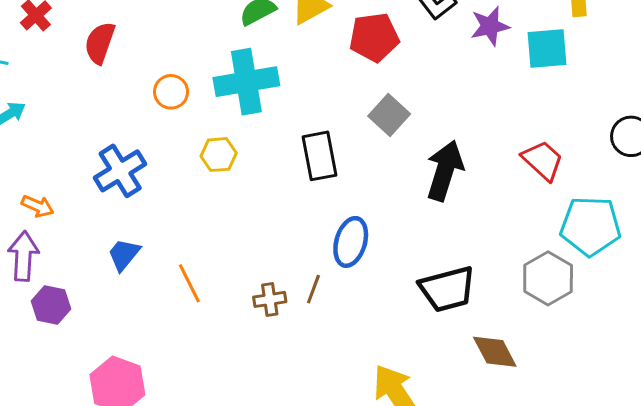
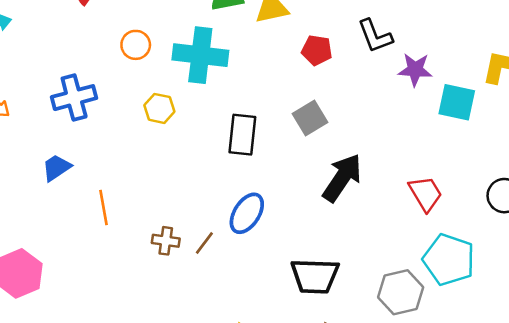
red pentagon: (374, 37) -> (317, 50), size x0.7

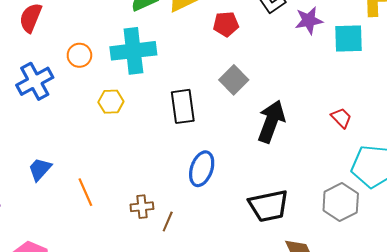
blue cross: (74, 98) -> (35, 81), moved
red trapezoid: (425, 193) -> (341, 118), size x0.7
brown line: (204, 243) -> (168, 222), moved

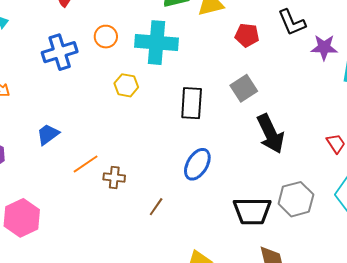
black arrow: (271, 121) -> (270, 134), turned 123
orange line: (85, 192) -> (86, 164), turned 68
gray hexagon: (341, 202) -> (296, 199), moved
brown cross: (142, 207) -> (114, 178), moved

